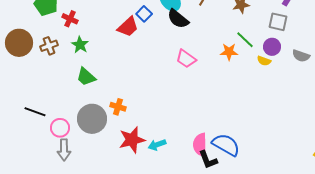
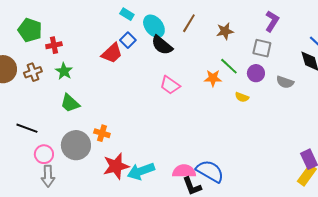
red cross: (70, 19) -> (54, 45), turned -35
yellow semicircle: (264, 61) -> (242, 97), moved
black line: (35, 112) -> (27, 128), moved
cyan arrow: (157, 145) -> (141, 171), size x1.5
pink semicircle: (200, 145) -> (184, 171), turned 90

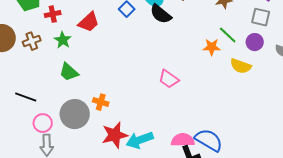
red trapezoid: (112, 53) -> (89, 22), moved
pink trapezoid: (170, 85) -> (169, 79), moved
yellow semicircle: (242, 97) -> (241, 66), size x1.5

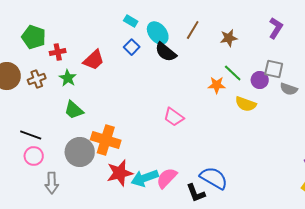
gray square: (261, 17) -> (274, 69), moved
orange cross: (101, 102) -> (106, 140), size x1.8
pink circle: (43, 123) -> (34, 156), moved
pink semicircle: (183, 140) -> (167, 178), moved, turned -45

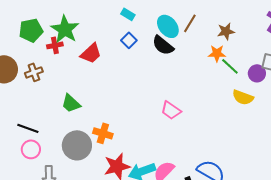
cyan ellipse: (158, 33) -> (168, 26), moved
green pentagon: (34, 37) -> (31, 30), turned -30
green star: (68, 78) -> (65, 29), moved, size x1.6
orange star: (217, 85) -> (217, 53), moved
orange cross: (106, 140) -> (103, 133), size x0.7

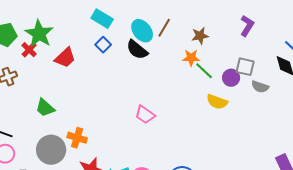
cyan rectangle: (128, 14) -> (102, 19), size x1.5
red cross: (55, 45) -> (29, 50), turned -35

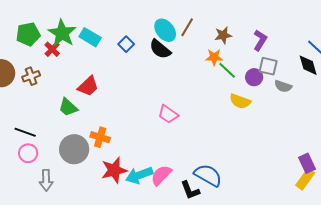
cyan rectangle: (102, 19) -> (90, 37), moved
purple L-shape: (247, 26) -> (260, 40), moved
red trapezoid: (65, 58) -> (88, 86), moved

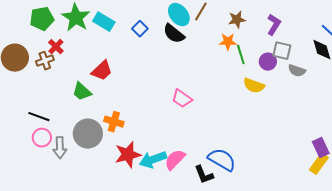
red cross: (52, 49) -> (56, 47), moved
green line: (227, 70) -> (241, 55), turned 30
gray arrow: (46, 180) -> (60, 148), moved

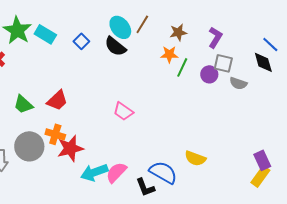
green line: (241, 55) -> (182, 67), turned 42
red trapezoid: (102, 71) -> (57, 100), moved
yellow semicircle: (254, 86) -> (195, 158), moved
red star: (128, 155) -> (70, 148), moved

